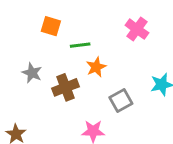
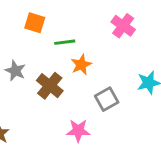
brown cross: (66, 87) -> (50, 86), turned -30

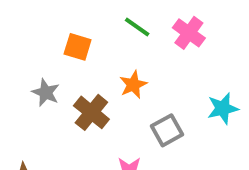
orange square: (35, 23) -> (78, 47), moved
green line: (65, 42) -> (137, 27), moved, turned 42

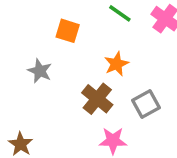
brown cross: (91, 112) -> (97, 99), moved

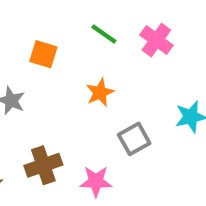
brown cross: (97, 99) -> (43, 165), moved, turned 32

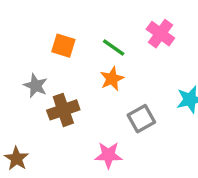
green line: (104, 34) -> (114, 47), moved
brown cross: (43, 165) -> (63, 110), moved

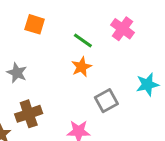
orange square: (63, 46) -> (35, 24), moved
brown cross: (63, 110) -> (29, 114), moved

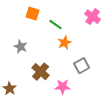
green line: (83, 40) -> (56, 25), moved
brown cross: (29, 114) -> (41, 72), moved, turned -30

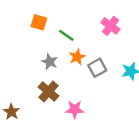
gray star: (21, 47) -> (50, 62), moved
gray square: (82, 66) -> (97, 68), moved

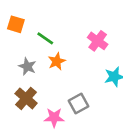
pink cross: (110, 26) -> (98, 41), moved
gray square: (97, 68) -> (78, 104), moved

